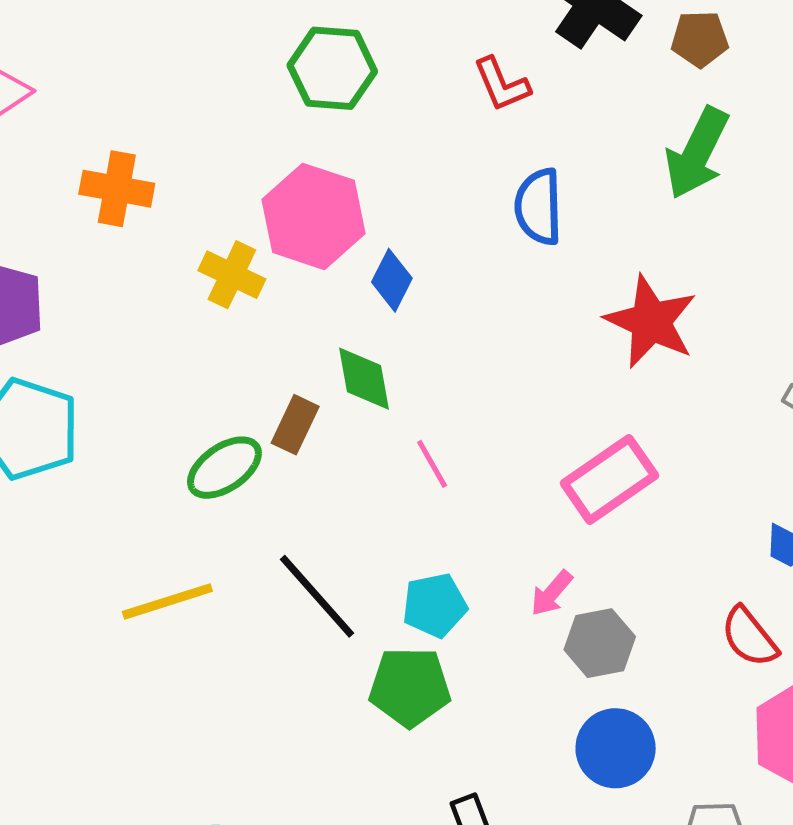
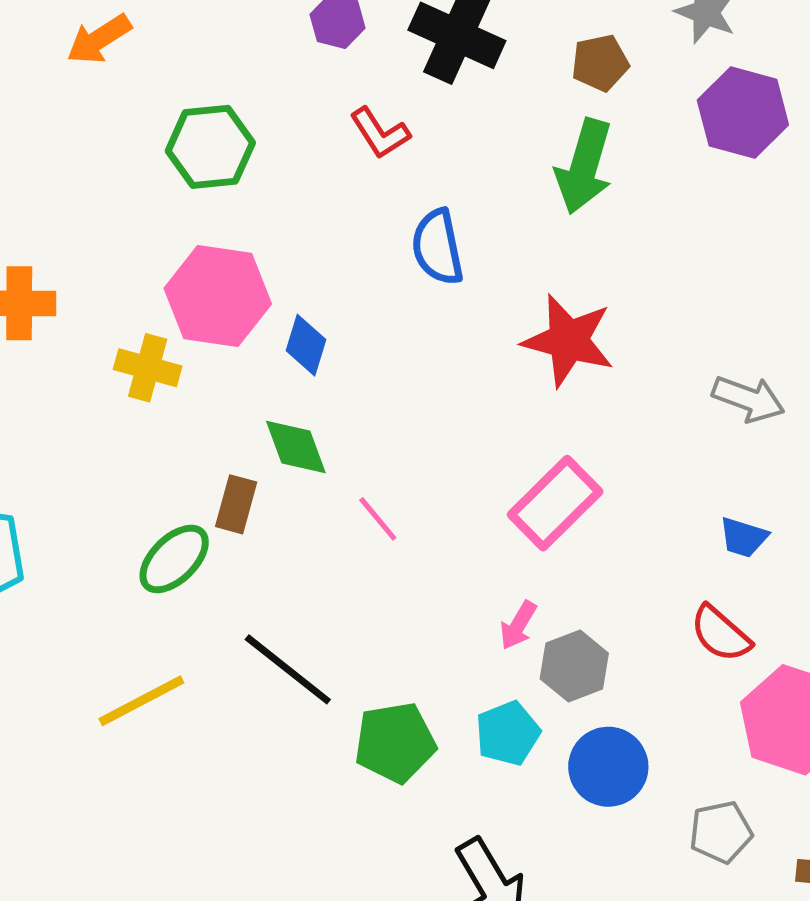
brown pentagon: (700, 39) -> (600, 63), moved
cyan pentagon: (435, 605) -> (508, 733), moved

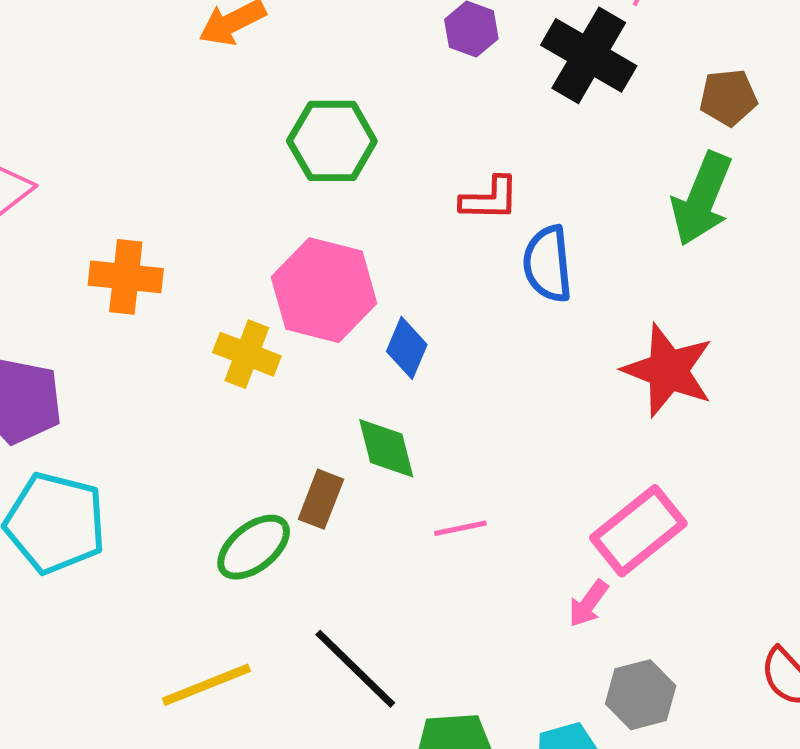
red L-shape: (380, 133) -> (490, 199), moved, turned -62
pink line: (378, 519) -> (460, 528), turned -68
pink arrow: (518, 625) -> (588, 603), moved

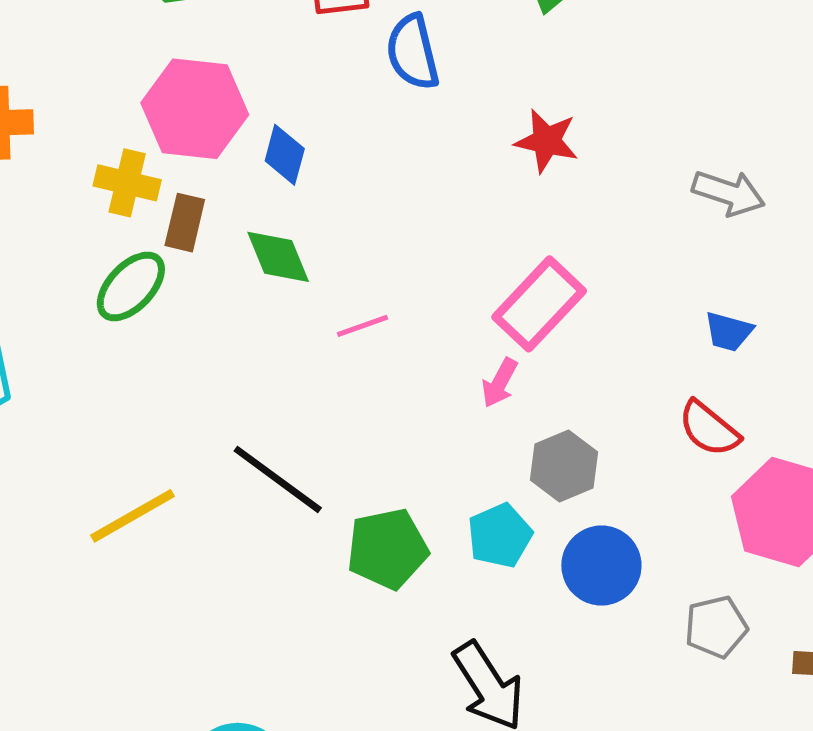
red star: (668, 370) -> (547, 141), size x0.7
brown rectangle: (321, 499) -> (185, 223), moved
green ellipse: (254, 547) -> (131, 286), moved

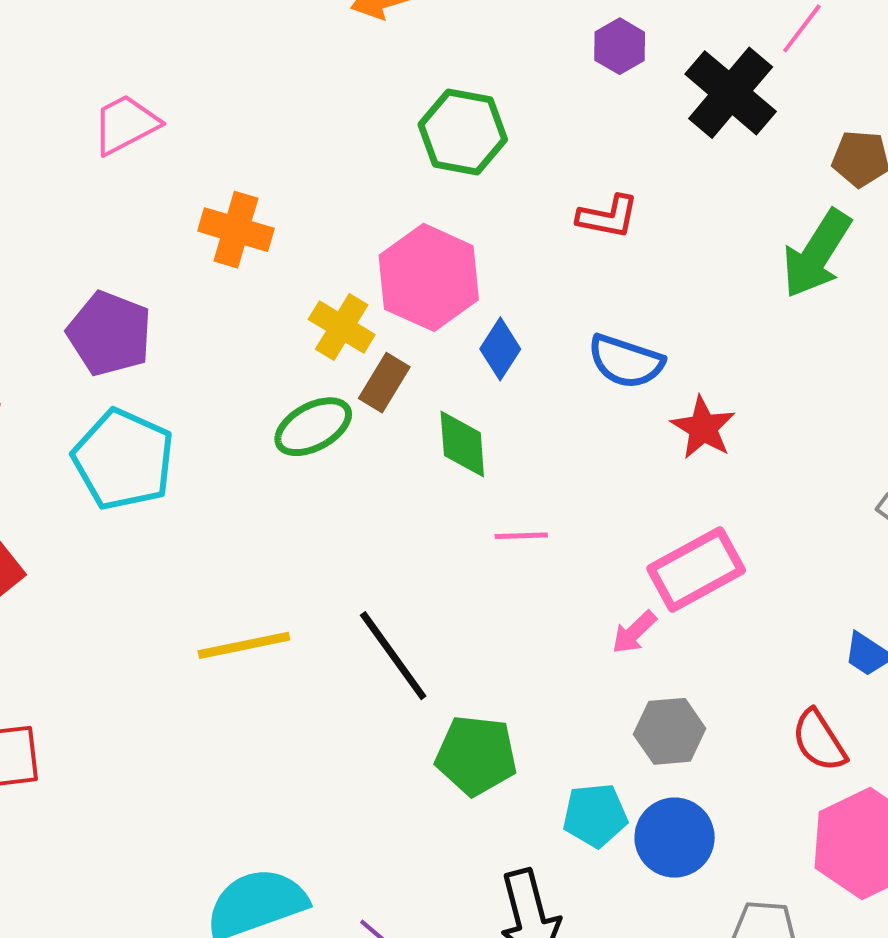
blue semicircle: (413, 52) -> (626, 361), moved, turned -76
red star: (547, 141) -> (703, 428), moved
cyan pentagon: (500, 536) -> (595, 815), moved

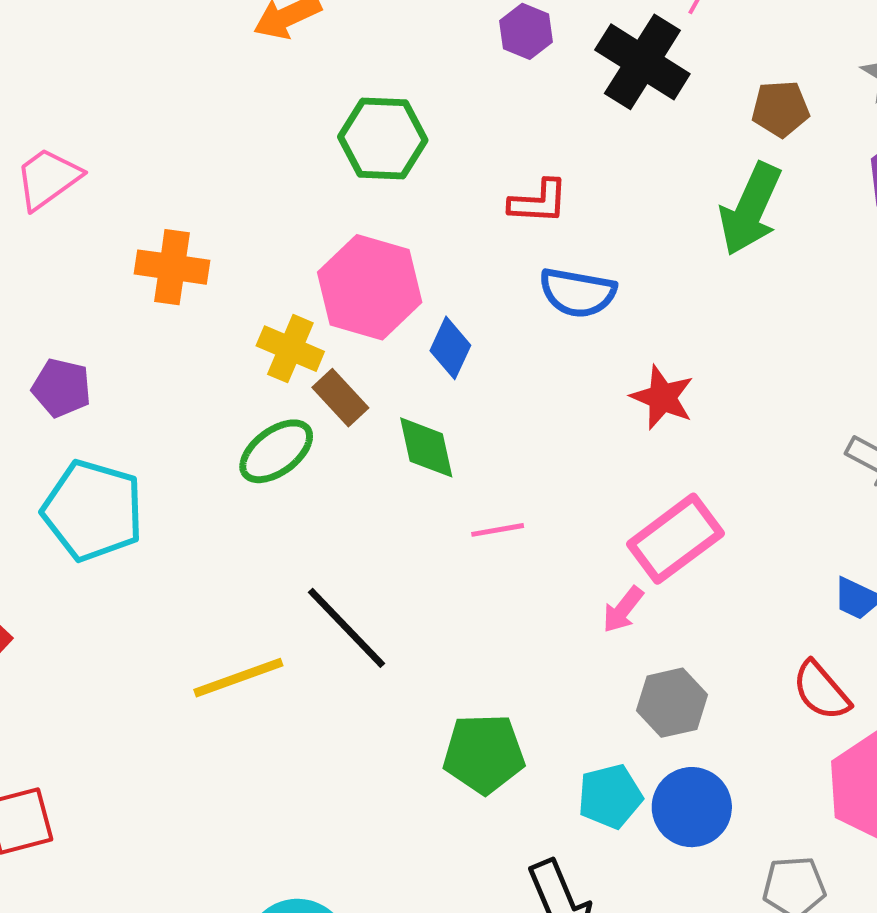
purple pentagon: (110, 334) -> (61, 388), size x0.7
blue semicircle: (626, 361) -> (578, 293), moved
brown rectangle: (384, 383) -> (340, 398), turned -66
black line: (393, 656) -> (346, 628), moved

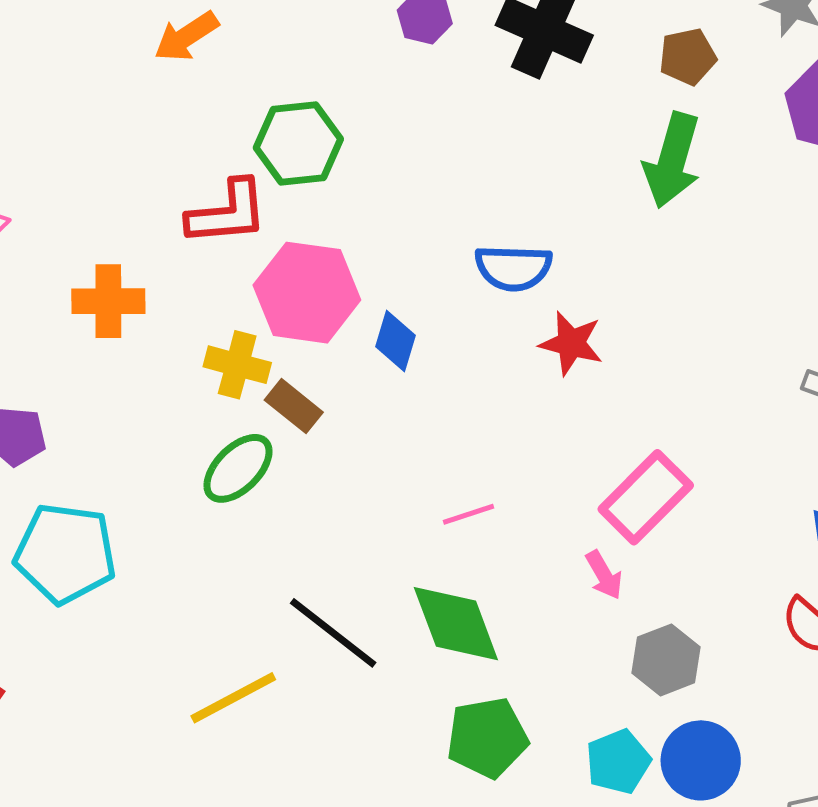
red L-shape: (538, 202) -> (227, 213), moved, size x1.4
red star: (662, 397) -> (571, 343), moved
green diamond: (426, 447) -> (456, 624), moved, size x1.4
pink arrow: (623, 610) -> (604, 575), turned -60

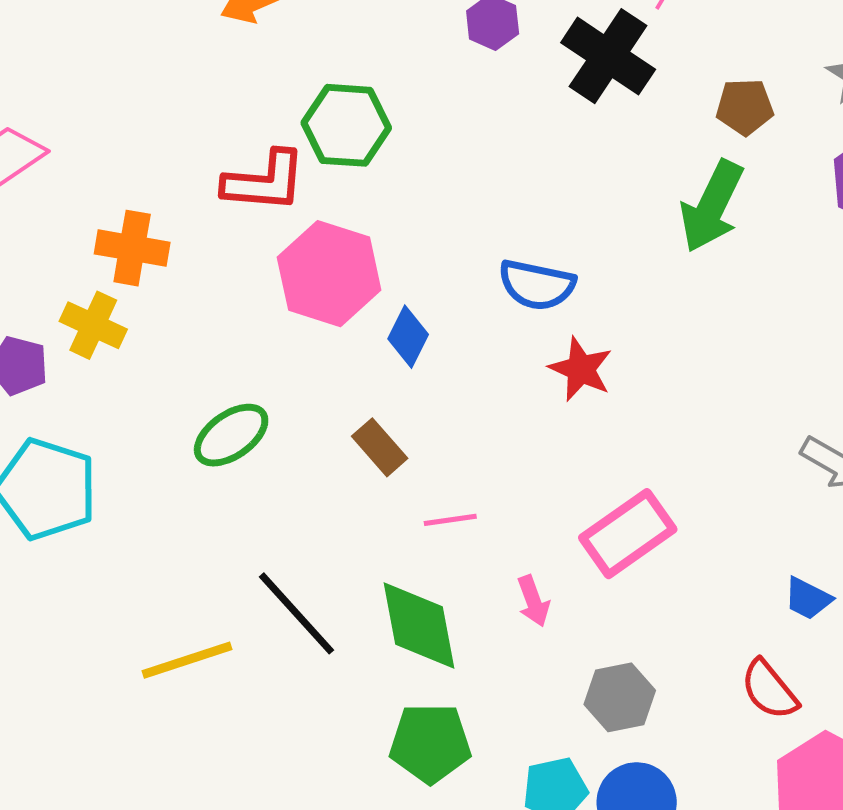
yellow cross: (237, 365) -> (93, 325), moved
brown rectangle: (294, 406) -> (380, 447), moved
pink arrow: (604, 575) -> (533, 601), moved

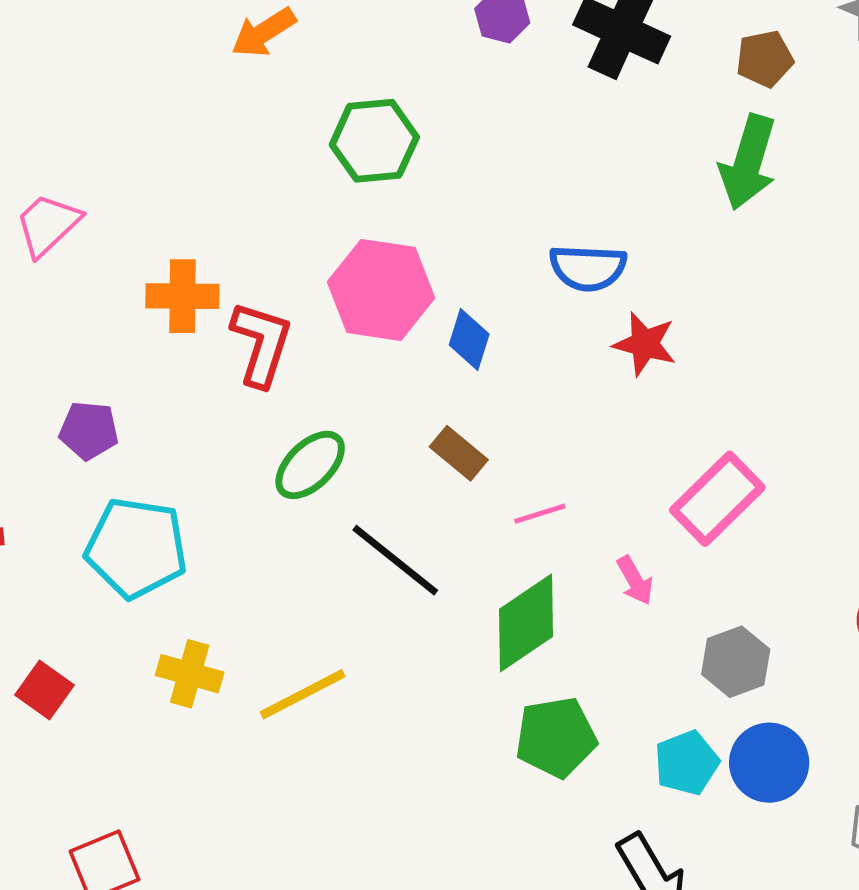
red L-shape: (264, 181) -> (261, 344), moved, turned -68
yellow cross: (93, 325) -> (190, 674), moved
black line: (296, 613) -> (395, 560), moved
green diamond: (419, 625) -> (526, 623), turned 76

